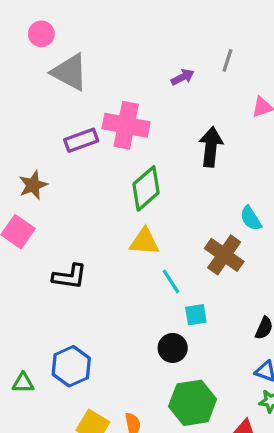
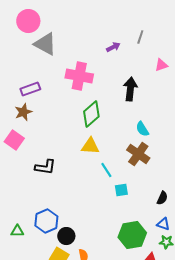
pink circle: (41, 34) -> (28, 21), size x1.5
purple rectangle: (81, 140) -> (30, 89), moved
cyan semicircle: (251, 218) -> (142, 129), moved
black circle: (173, 348) -> (66, 236), moved
green hexagon: (193, 403) -> (132, 235), moved

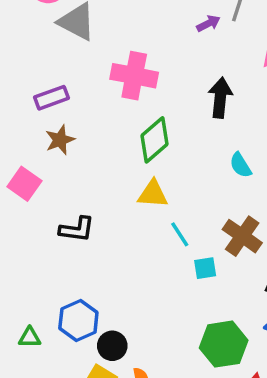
purple arrow: (113, 47) -> (208, 23), moved
brown star: (23, 112) -> (60, 140), moved
brown cross: (138, 154) -> (242, 236), moved

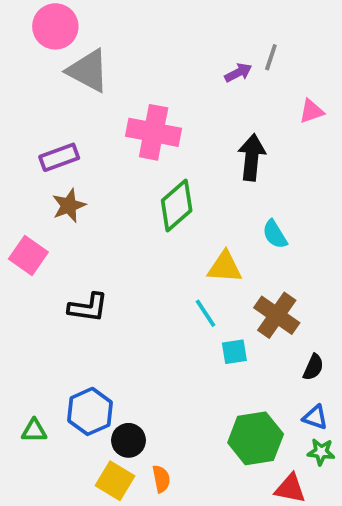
yellow triangle: (153, 194) -> (225, 267), moved

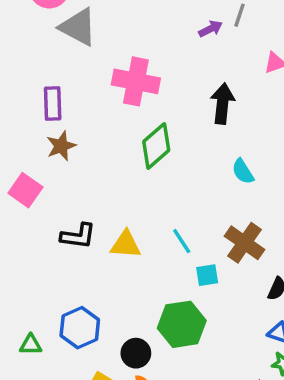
purple rectangle: (59, 157) -> (53, 104), turned -72
yellow triangle: (225, 267) -> (126, 244), moved
green hexagon: (256, 438) -> (182, 324), moved
black circle: (128, 440) -> (136, 353), moved

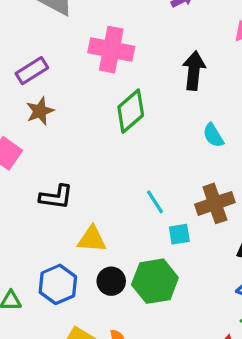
purple rectangle: (53, 104) -> (32, 71), turned 60
brown cross: (245, 243) -> (215, 203), turned 36
yellow triangle: (126, 244) -> (92, 239), moved
black circle: (136, 353) -> (111, 281), moved

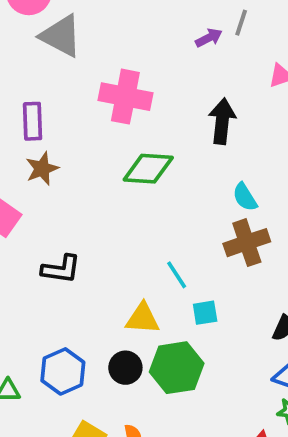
purple rectangle: (32, 71) -> (33, 121), turned -60
green diamond: (131, 111) -> (148, 169), turned 45
brown cross: (215, 203) -> (247, 243), moved
yellow triangle: (92, 239) -> (143, 318), moved

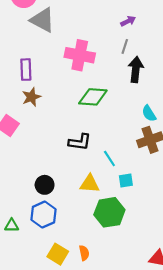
gray line: (241, 23) -> (125, 46), moved
black L-shape: (61, 269) -> (80, 142), moved
black circle: (125, 368) -> (45, 185), moved

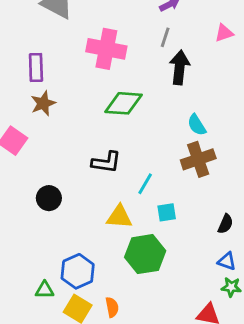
cyan line: (109, 158) -> (145, 184), turned 63
black circle: (45, 185) -> (49, 198), moved
blue hexagon: (43, 215) -> (78, 271), moved
green triangle: (12, 225) -> (45, 290), moved

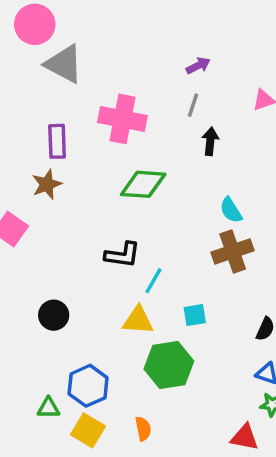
purple rectangle: (36, 67) -> (57, 141), moved
black arrow: (180, 67) -> (210, 141), size x0.7
cyan line: (145, 184) -> (153, 281), moved
black circle: (49, 198) -> (54, 315), moved
orange semicircle: (112, 307) -> (143, 429), moved

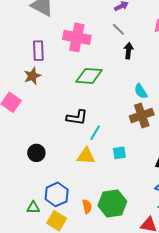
gray line: (193, 105) -> (118, 29), turned -64
green hexagon: (169, 365) -> (112, 204), moved
orange semicircle: (143, 429) -> (87, 207), moved

